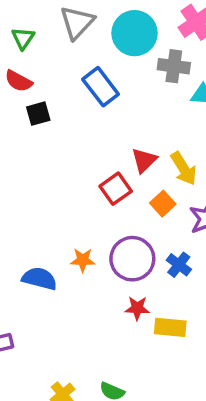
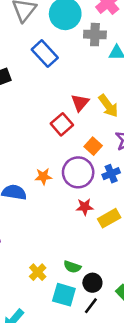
orange square: (163, 204) -> (93, 146), moved
blue cross: (179, 265) -> (111, 174), turned 35
yellow rectangle: (170, 327) -> (109, 218), turned -30

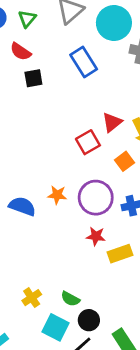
orange square: (93, 146) -> (125, 161), moved

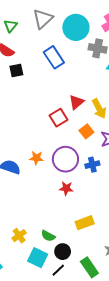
yellow rectangle: (120, 254) -> (85, 223), moved

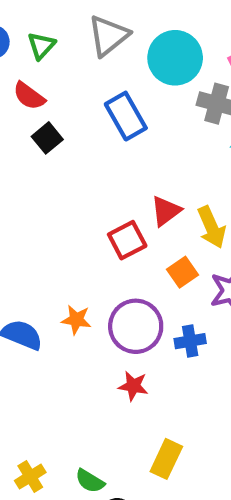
black square: (16, 70) -> (47, 138), turned -32
yellow rectangle: (85, 223) -> (166, 459), turned -48

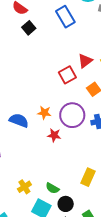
red star: (133, 386) -> (54, 135), moved

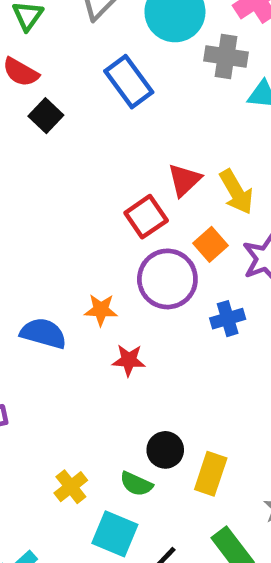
purple circle: (72, 115) -> (167, 279), moved
yellow rectangle: (88, 177) -> (211, 474), moved
black circle: (66, 204) -> (165, 450), moved

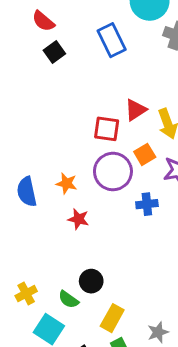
red square: (146, 217) -> (107, 129), turned 32
blue semicircle: (43, 333) -> (27, 192), turned -128
yellow rectangle: (211, 474) -> (112, 318), moved

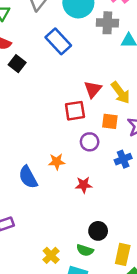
orange square: (145, 154) -> (110, 121), turned -35
purple circle: (113, 172) -> (90, 142), size x0.6
red star: (78, 219) -> (84, 185), moved

